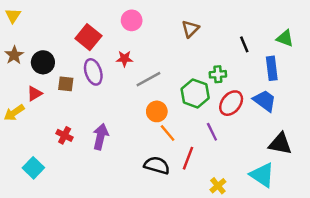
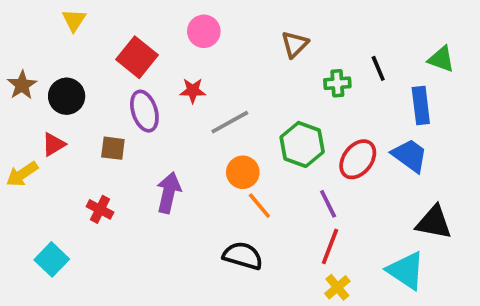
yellow triangle: (13, 16) -> (74, 20), moved
green cross: (218, 74) -> (337, 83), moved
brown square: (66, 84) -> (113, 148), moved
purple arrow: (100, 137) -> (169, 193), moved
red line: (188, 158) -> (330, 246), moved

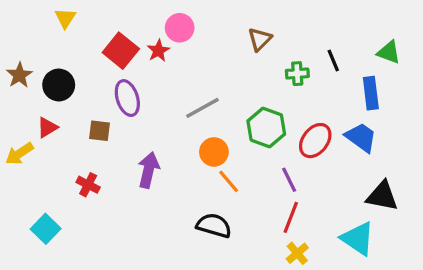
red star: (193, 91) -> (158, 51), moved, turned -30

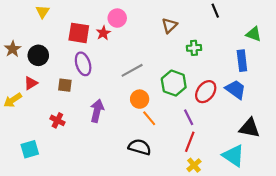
red square: (121, 51) -> (79, 33), turned -30
black line: (333, 60) -> (215, 11), moved
cyan square: (46, 229) -> (30, 149), turned 30

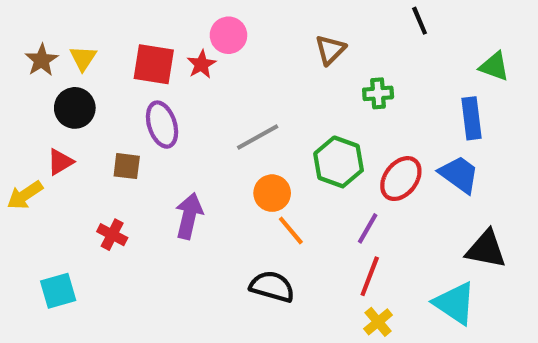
yellow triangle: (43, 12) -> (83, 58), moved
brown star: (13, 49) -> (42, 60), moved
purple line: (189, 117) -> (368, 228), turned 56

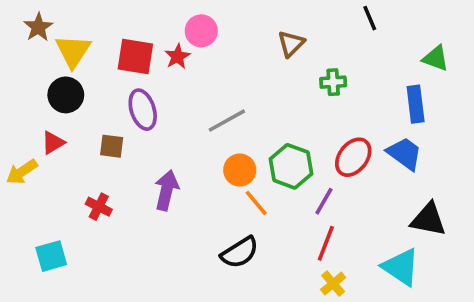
yellow triangle: (83, 58) -> (73, 51), size x1.5
brown star: (42, 60) -> (38, 27), moved
green hexagon: (339, 162) -> (291, 166), moved
black semicircle: (272, 287) -> (240, 252), turned 132

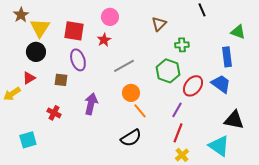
red star: (177, 57) -> (104, 40), moved
green hexagon: (291, 166) -> (168, 71), moved

